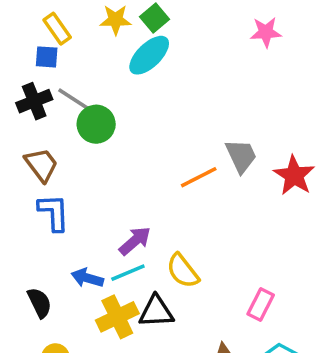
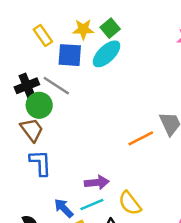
blue square: (47, 57) -> (70, 55), moved, size x1.5
green circle: (96, 124) -> (39, 105), moved
purple arrow: (135, 241) -> (97, 182), turned 35
blue arrow: (87, 278) -> (64, 208), turned 30

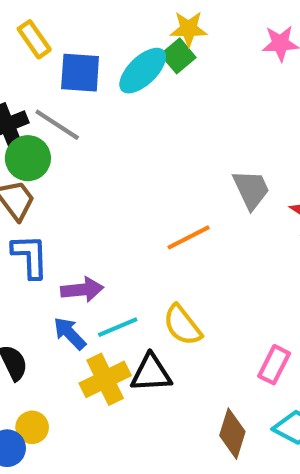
green square: (110, 28) -> (178, 56), moved
yellow star: (83, 29) -> (189, 29), moved
orange line: (141, 138) -> (189, 237), moved
purple arrow: (97, 182) -> (82, 290), moved

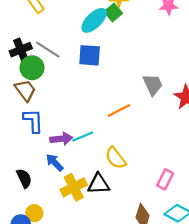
blue square: (80, 73) -> (90, 55), moved
cyan line: (118, 327) -> (83, 137), moved

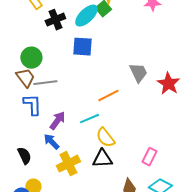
black cross: (21, 50) -> (55, 20), moved
gray line: (48, 50) -> (45, 83), moved, turned -40
cyan line: (83, 137) -> (89, 119), moved
purple arrow: (61, 139) -> (57, 121), turned -48
black triangle: (99, 184) -> (102, 159), moved

